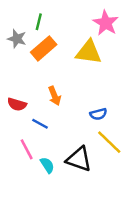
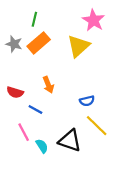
gray star: (17, 39) -> (14, 44), moved
yellow triangle: (89, 52) -> (78, 46), turned -50

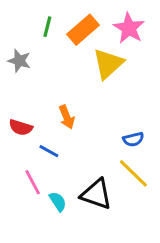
orange rectangle: (39, 43) -> (83, 30), moved
blue semicircle: (87, 101) -> (133, 139), moved

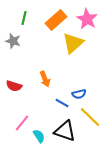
green line: (47, 27) -> (24, 18), moved
blue semicircle: (133, 139) -> (79, 94), moved
blue line: (49, 151) -> (62, 103), moved
pink line: (33, 182) -> (22, 123), turned 66

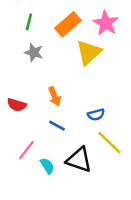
gray star: (13, 41) -> (34, 52), moved
blue line: (62, 103) -> (57, 126), moved

